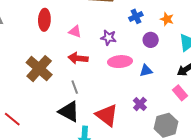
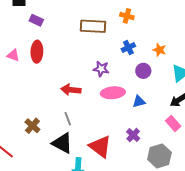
pink triangle: (75, 31) -> (13, 55), moved
brown cross: (39, 69) -> (32, 126), moved, size x0.6

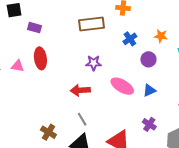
purple star: (101, 69) -> (94, 63), moved
pink ellipse: (113, 93) -> (122, 86), turned 45

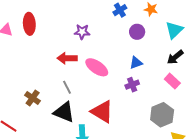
pink ellipse: (122, 86) -> (97, 67), moved
purple cross: (149, 124) -> (132, 85), moved, turned 32

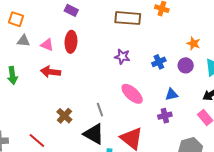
blue cross: (120, 10) -> (159, 62), moved
purple circle: (137, 32) -> (186, 65), moved
red arrow: (67, 58) -> (51, 72), moved

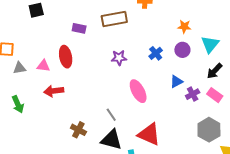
purple rectangle: (71, 10) -> (79, 28), moved
pink ellipse: (132, 94) -> (138, 91), turned 35
purple cross: (165, 116) -> (193, 94), moved

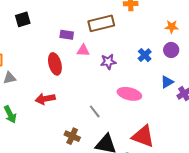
pink triangle: (43, 66) -> (83, 50), moved
pink ellipse: (138, 91) -> (129, 94), turned -45
gray line: (111, 115) -> (95, 111), moved

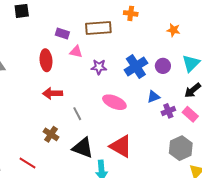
orange star: (172, 27) -> (173, 30), moved
blue cross: (145, 55) -> (136, 67), size x1.6
red arrow: (45, 99) -> (53, 93), moved

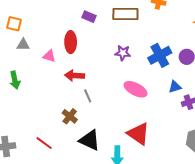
pink triangle: (76, 52) -> (49, 56), moved
gray line: (77, 114) -> (88, 96), moved
black triangle: (83, 148) -> (90, 140), moved

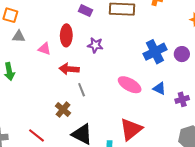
purple star: (123, 53) -> (95, 45), moved
blue triangle: (175, 87) -> (159, 88), moved, turned 40
red triangle: (138, 134) -> (131, 129), turned 45

